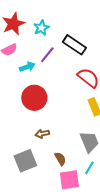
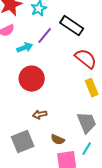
brown semicircle: (60, 159) -> (58, 140), turned 144

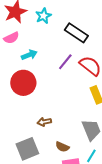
purple line: (45, 36) -> (65, 62), moved
red circle: (32, 79) -> (23, 83), moved

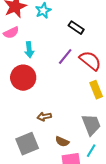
black rectangle: (76, 33) -> (76, 28), size x0.7
cyan arrow: (29, 55) -> (29, 50), turned 105

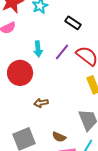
cyan arrow: (29, 50) -> (38, 49), moved
brown arrow: (44, 117) -> (41, 103), moved

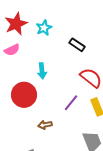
purple line: (62, 52) -> (71, 103), moved

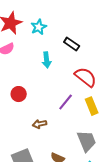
cyan arrow: (42, 71) -> (47, 60), moved
red circle: (24, 95) -> (19, 94), size x0.6

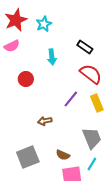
black rectangle: (72, 44) -> (85, 47), moved
red circle: (19, 94) -> (26, 79), moved

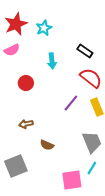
brown arrow: (45, 121) -> (26, 124), moved
brown semicircle: (63, 155) -> (47, 145), moved
gray square: (28, 157) -> (16, 166), moved

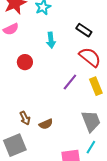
brown arrow: (26, 124) -> (25, 118), moved, turned -104
brown semicircle: (47, 145) -> (46, 124), turned -48

